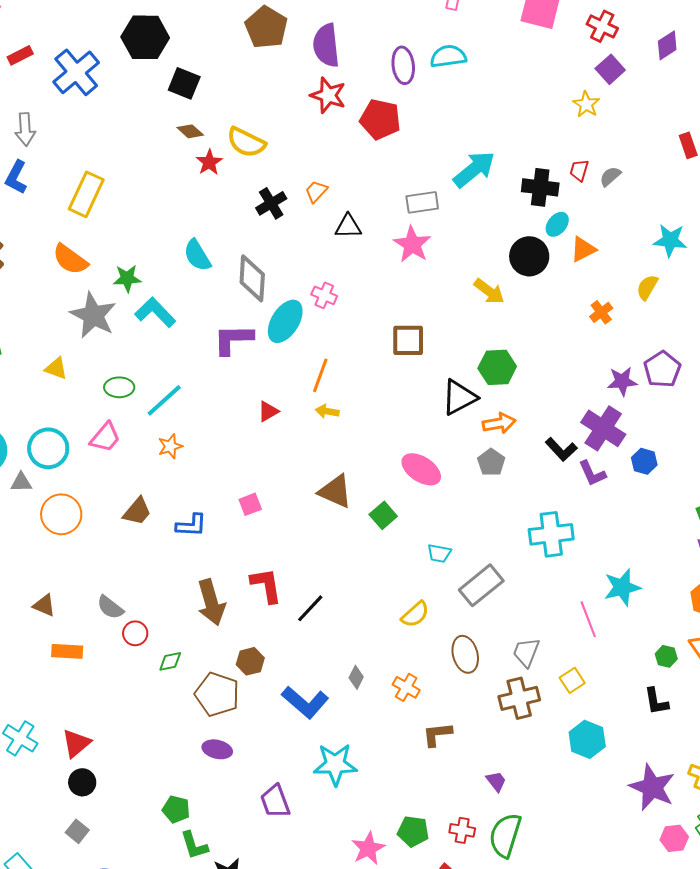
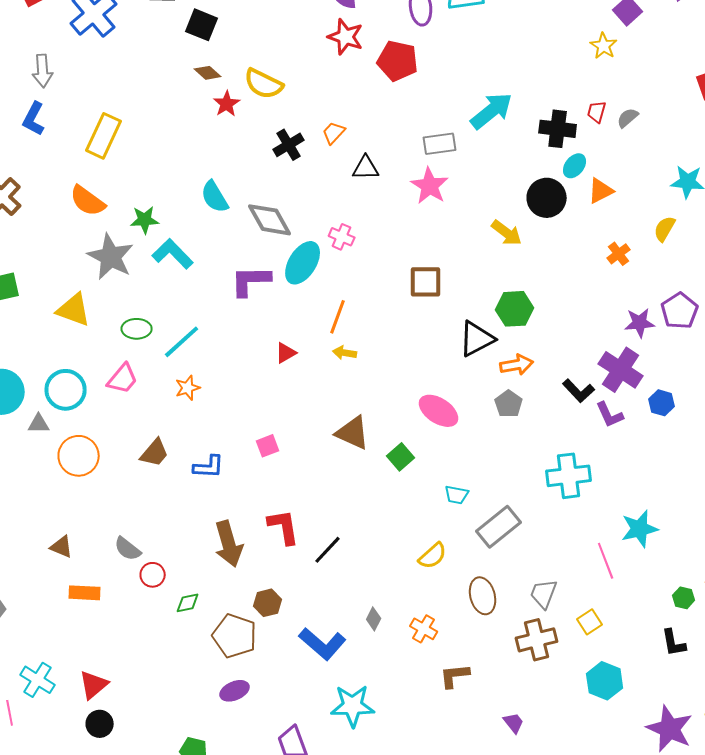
gray diamond: (252, 278) -> (270, 220), turned -33
yellow triangle: (56, 368) -> (74, 310), size x1.5
purple ellipse: (217, 749) -> (235, 691), turned -36

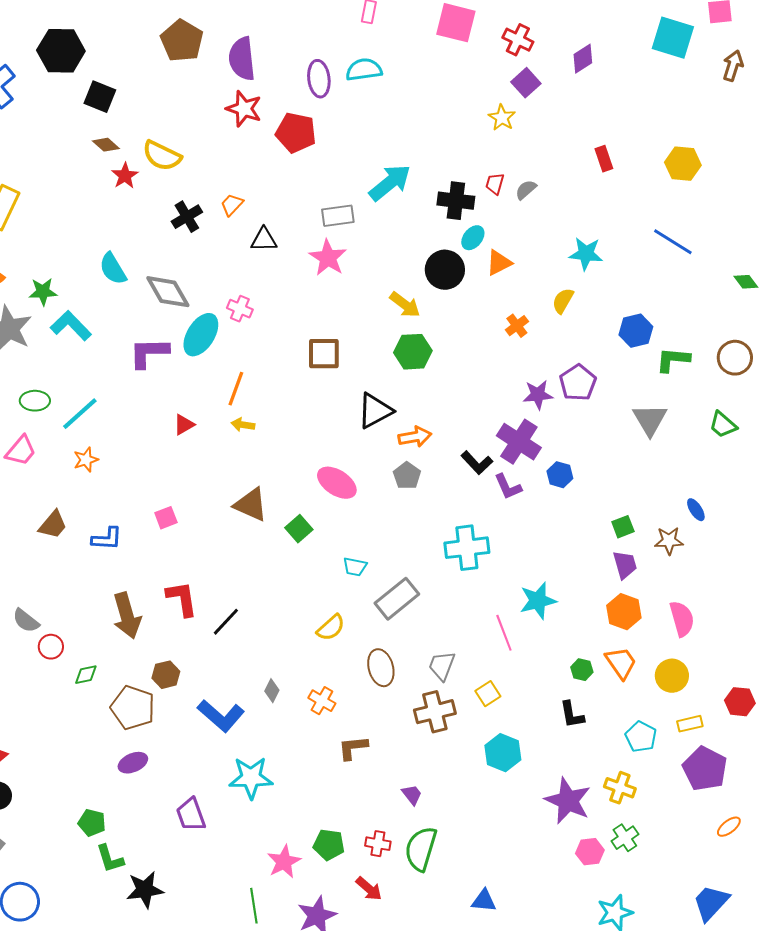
green hexagon: (515, 309) -> (413, 352), moved

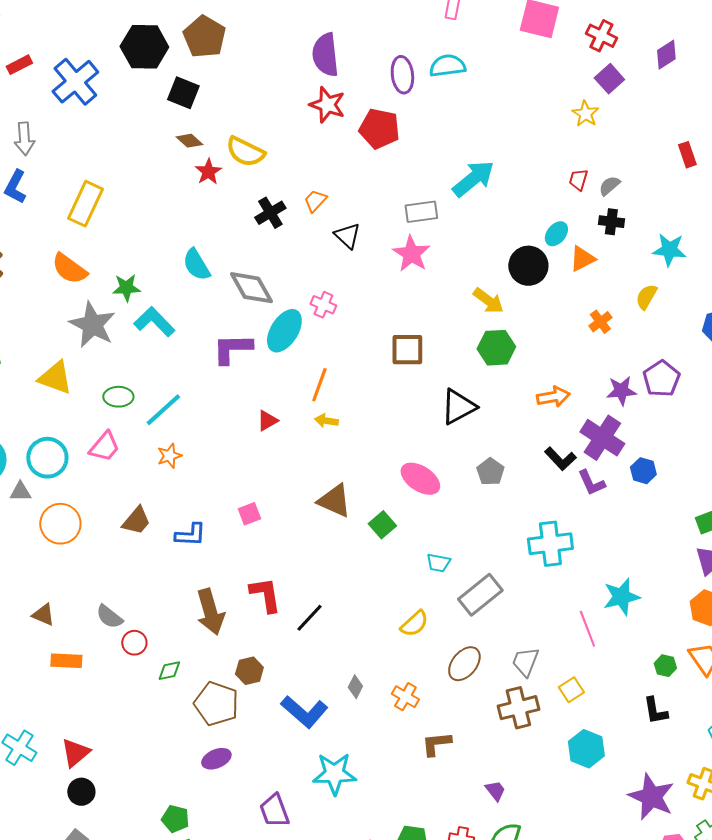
brown pentagon: (182, 41) -> (204, 37), moved
black cross: (456, 201) -> (611, 222), moved, size x0.7
black triangle: (264, 240) -> (347, 236), turned 44
orange arrow: (415, 437) -> (553, 397), moved
brown ellipse: (381, 668) -> (464, 664), turned 54

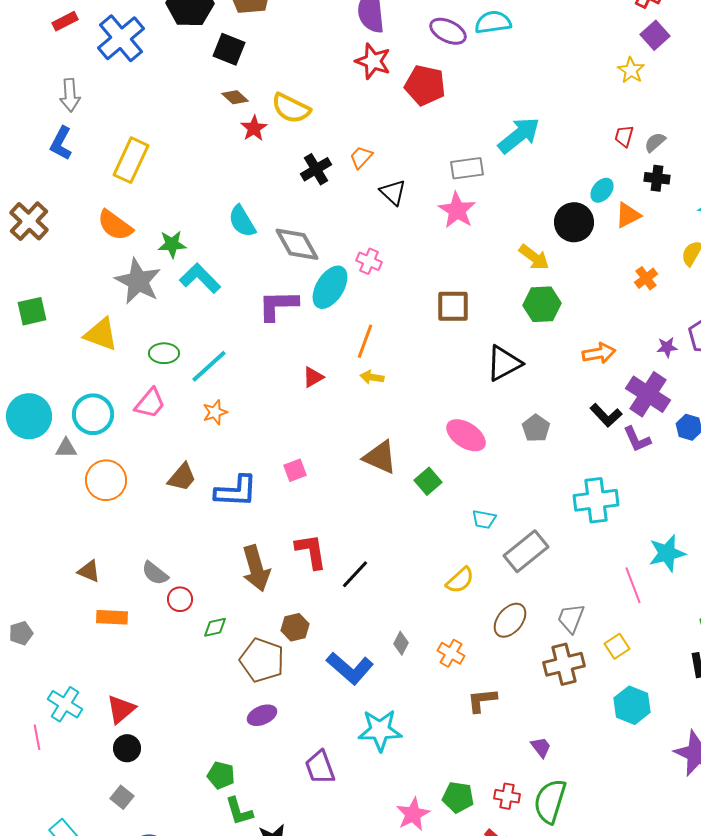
purple ellipse: (402, 75) -> (448, 31), turned -57
purple star: (621, 391) -> (667, 347), size x0.7
blue L-shape: (190, 535) -> (236, 491), size x1.4

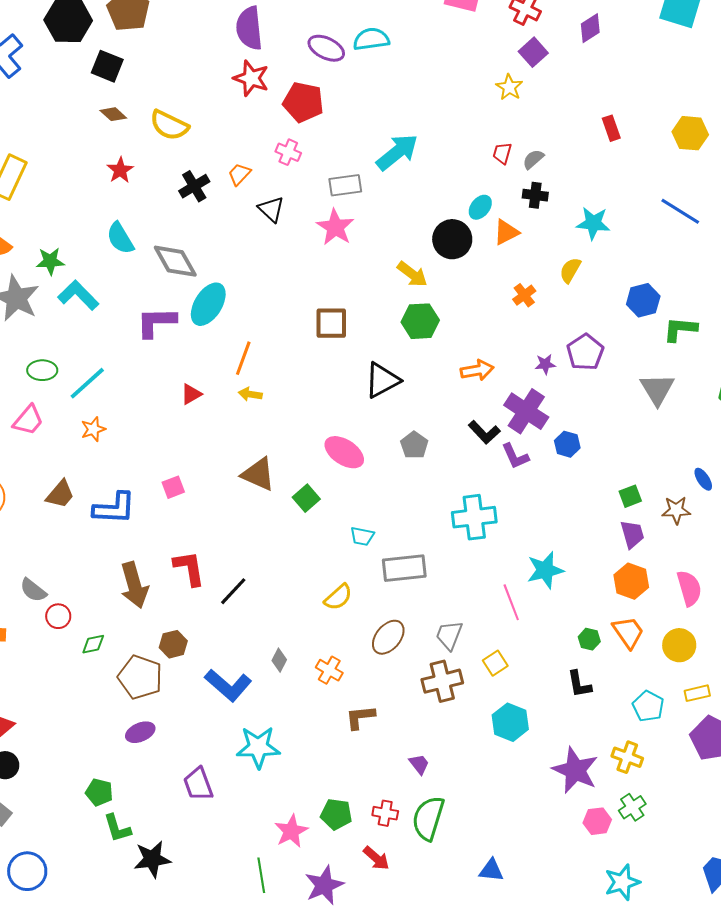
red star: (254, 128) -> (120, 170), moved
pink cross: (369, 261) -> (288, 152), moved
gray rectangle: (526, 551) -> (404, 568), turned 33

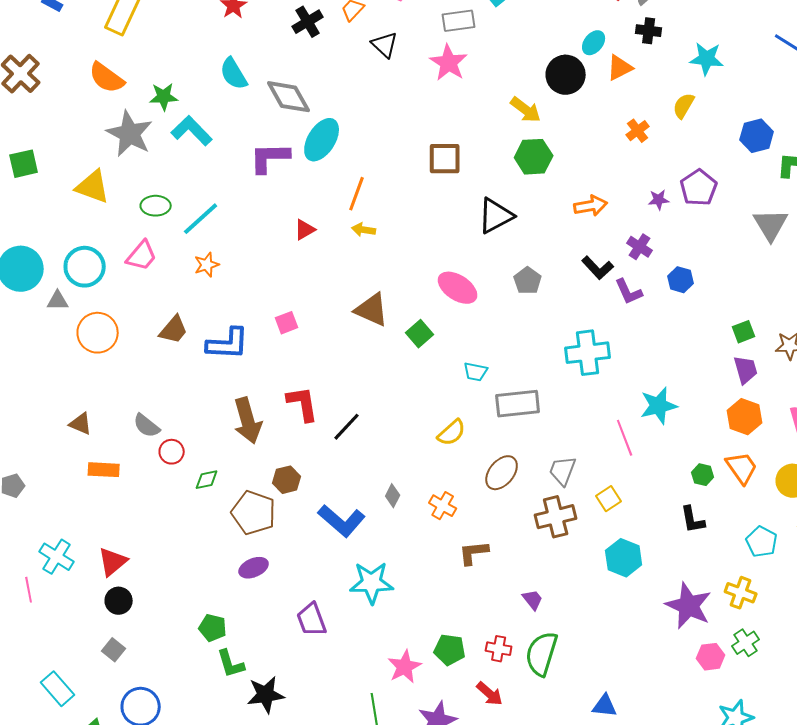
purple cross: (526, 411) -> (640, 247), size x0.6

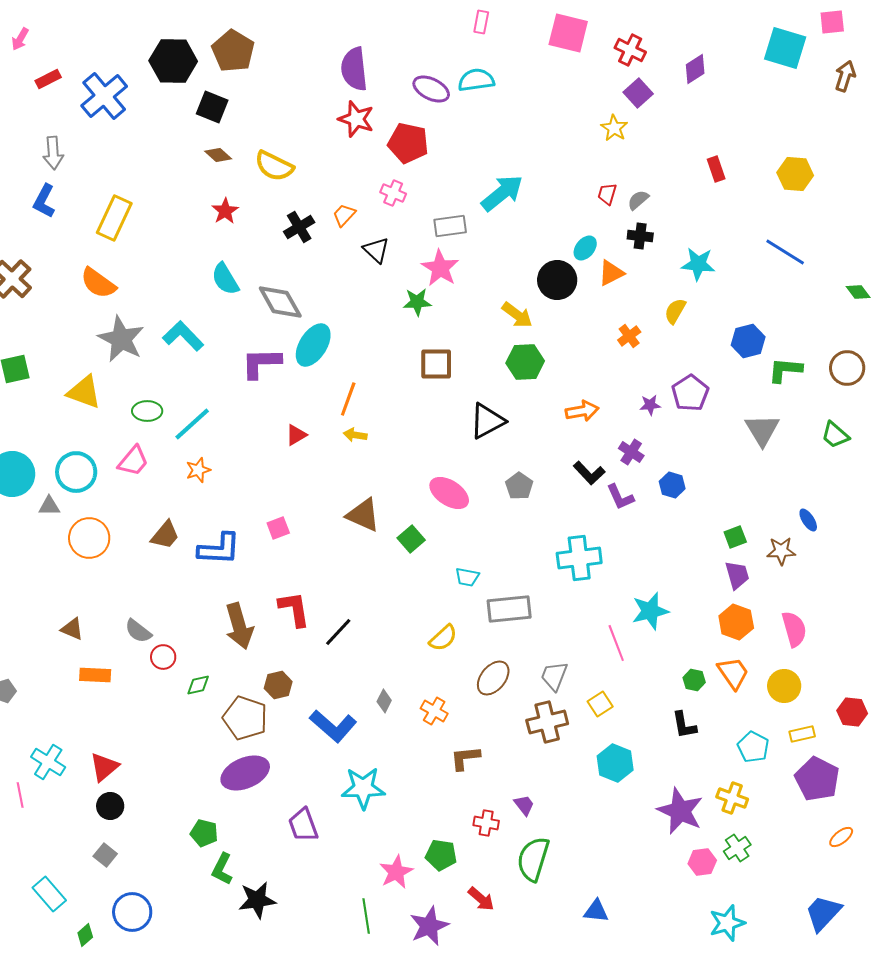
green star: (164, 97) -> (417, 302), moved
purple ellipse: (254, 568) -> (245, 773), size x1.6
red cross: (499, 649) -> (486, 823), moved
green L-shape: (231, 664) -> (222, 869), turned 44

